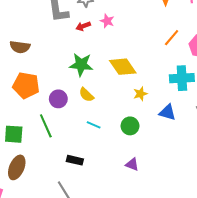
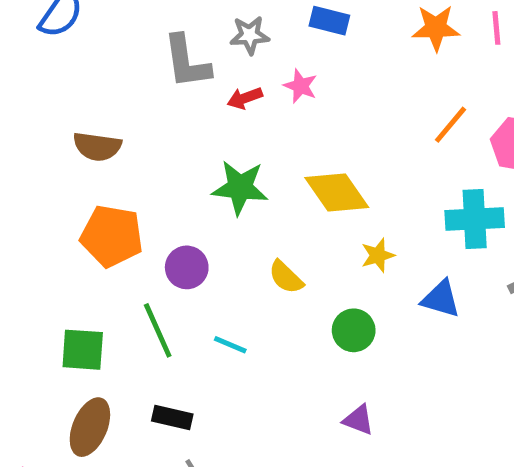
yellow semicircle: (86, 95) -> (286, 277), moved
cyan line: (94, 125) -> (230, 345), moved
black rectangle: (75, 160) -> (172, 417), moved

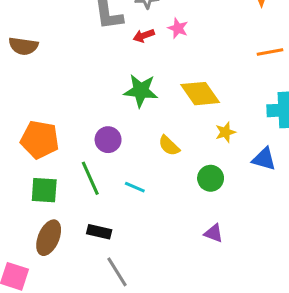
orange line: (450, 125) -> (270, 52), turned 40
brown semicircle: (97, 146) -> (23, 46), moved
orange pentagon: (112, 236) -> (40, 140), moved

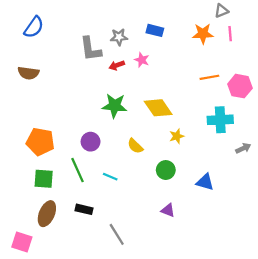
blue triangle: (264, 159) -> (205, 182), moved
gray line: (117, 272) -> (117, 234), moved

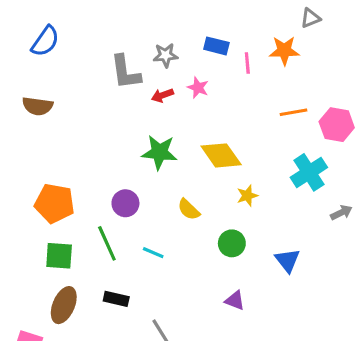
pink line: (230, 34) -> (247, 63), moved
cyan cross: (220, 120) -> (309, 172), turned -30
blue triangle: (205, 182) -> (287, 260), turned 36

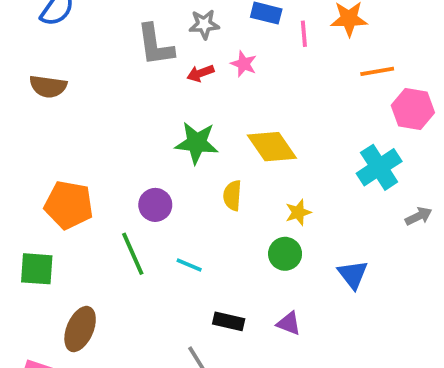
orange line: (294, 112) -> (377, 71), moved
yellow star: (247, 196) -> (298, 212), moved
yellow semicircle: (189, 209) -> (232, 195), moved, turned 50
green square: (59, 256) -> (37, 269), moved
black rectangle: (116, 299) -> (229, 321), moved

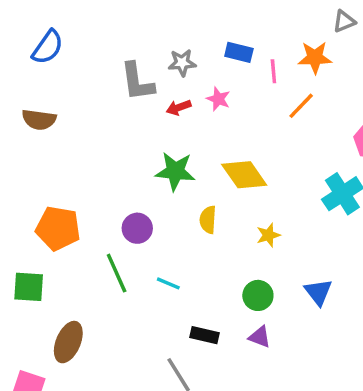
orange line: (377, 71) -> (301, 106), moved, turned -36
green circle: (285, 254) -> (258, 295), moved

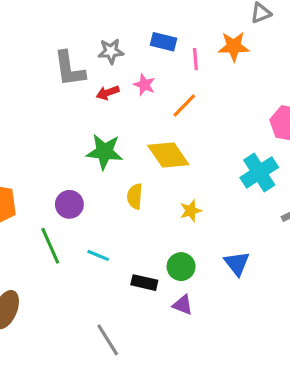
orange line: (301, 106) -> (184, 105), moved
black rectangle: (205, 335) -> (144, 283), moved

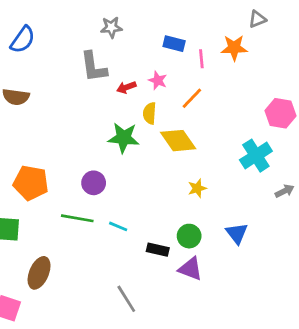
gray star: (111, 51) -> (111, 27), moved
yellow semicircle: (135, 196) -> (150, 113), moved
green line: (50, 246) -> (77, 218), turned -56
purple triangle: (183, 305) -> (190, 269), size x1.4

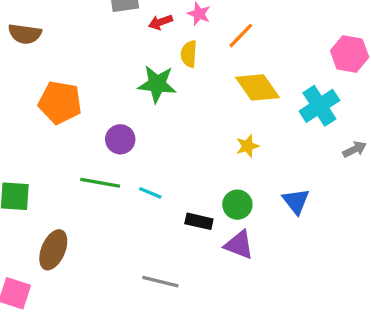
yellow diamond: (178, 141) -> (257, 87), moved
orange pentagon: (31, 183) -> (60, 102), moved
gray line: (126, 299) -> (160, 282), turned -44

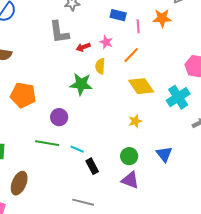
black rectangle: (199, 221) -> (92, 166), moved, turned 49

